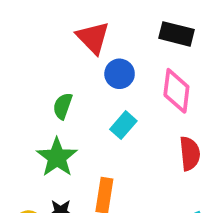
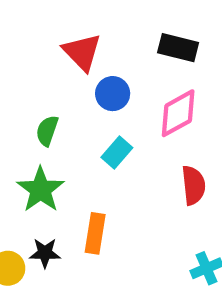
pink diamond: (176, 91) -> (178, 113), turned 54

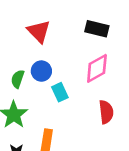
blue circle: (113, 94) -> (41, 71), moved
cyan rectangle: (117, 153) -> (60, 92), turned -66

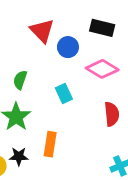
pink diamond: (97, 68) -> (102, 69), turned 60
blue circle: (41, 71) -> (68, 47), moved

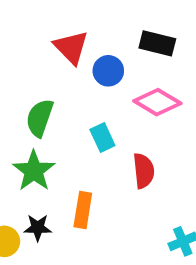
green semicircle: (20, 80) -> (40, 118), size x1.4
red semicircle: (112, 114) -> (144, 171), moved

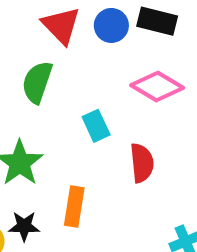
blue circle: (108, 71) -> (111, 25), moved
green semicircle: (40, 118) -> (37, 82), moved

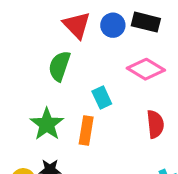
red semicircle: (142, 163) -> (155, 124), moved
orange rectangle: (74, 207) -> (86, 130), moved

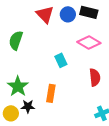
green semicircle: (59, 66) -> (16, 40), moved
green star: (47, 124) -> (18, 86), moved
orange rectangle: (86, 130) -> (51, 93), moved

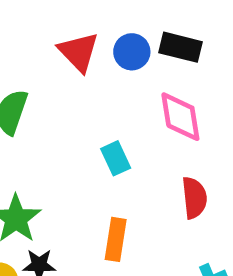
pink diamond: (89, 42) -> (180, 117), turned 50
orange rectangle: (51, 93) -> (116, 239), moved

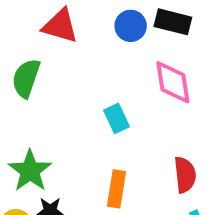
red triangle: (79, 52) -> (60, 26), moved, turned -30
red semicircle: (194, 198) -> (185, 175), moved

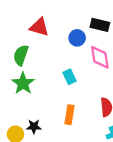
blue circle: (131, 26) -> (77, 38), moved
green star: (30, 171) -> (23, 83), moved

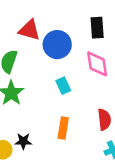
black rectangle: (100, 25) -> (97, 28), turned 72
blue circle: (77, 38) -> (57, 45), moved, size x1.5

